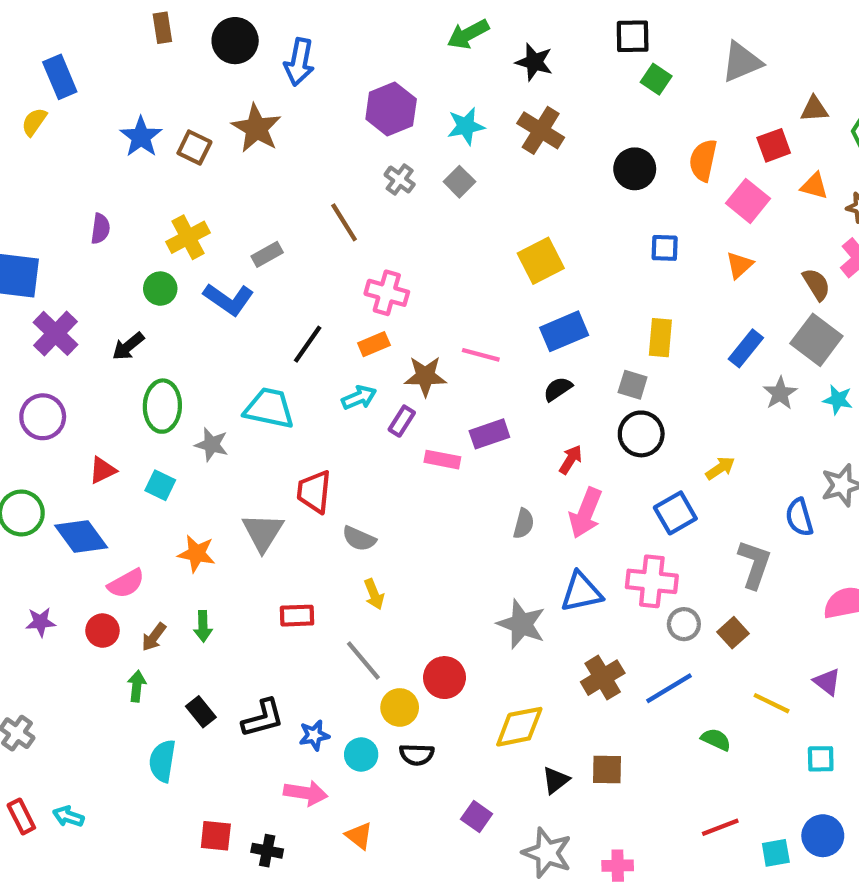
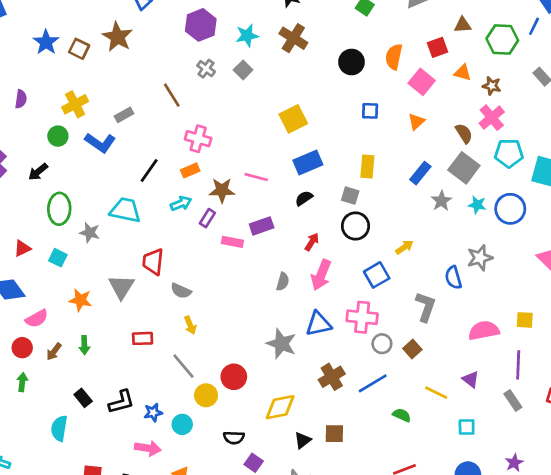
green arrow: (137, 686) -> (22, 382), moved
black semicircle: (417, 755) -> (234, 438), moved

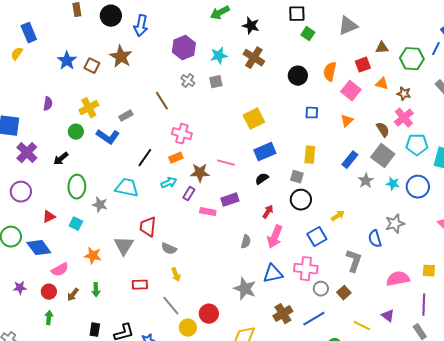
gray square: (243, 70) -> (216, 82), turned 32
black rectangle: (83, 398) -> (95, 330), turned 48

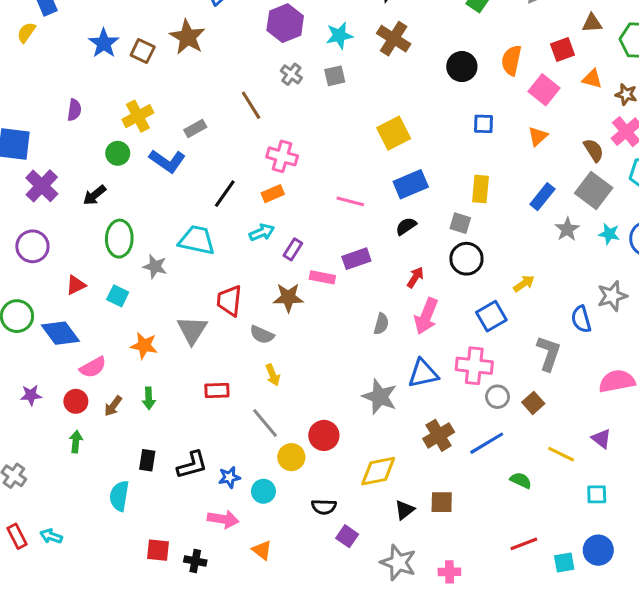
brown star: (200, 173) -> (288, 297), moved

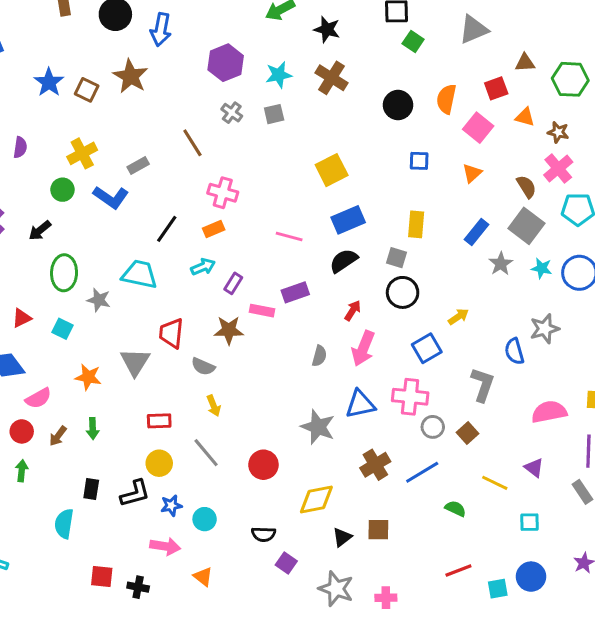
black semicircle: (406, 226) -> (344, 261), size x1.4
yellow circle: (291, 457) -> (159, 463), moved

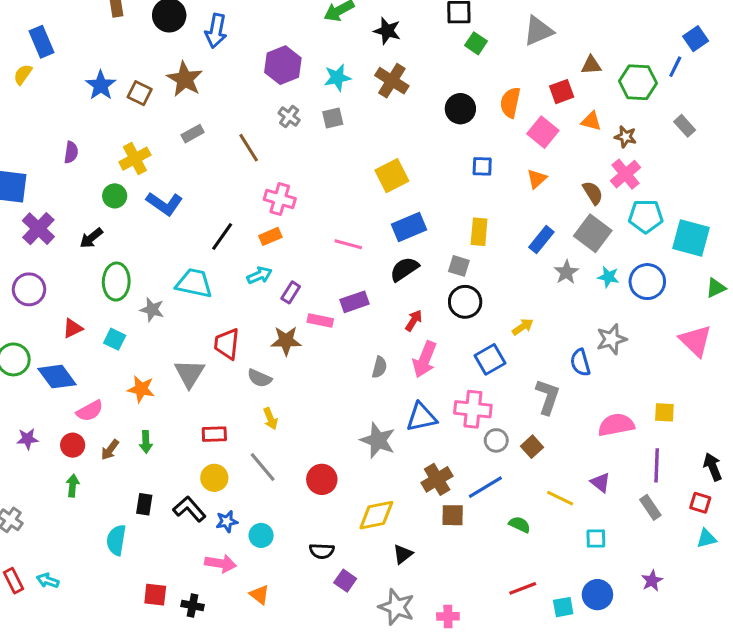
gray rectangle: (138, 165) -> (193, 134), moved
black L-shape: (135, 493) -> (189, 509), turned -116
brown square: (378, 530) -> (453, 515), moved

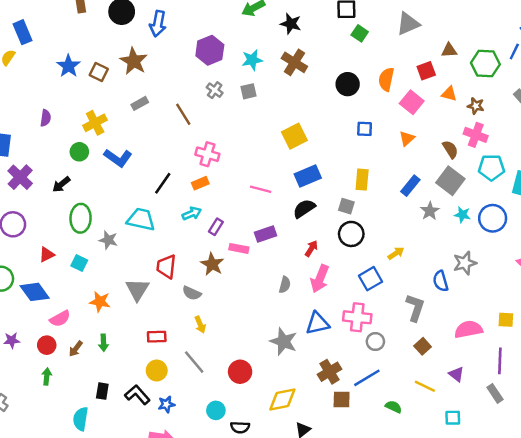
pink cross: (625, 174) -> (476, 135), turned -30
brown star: (286, 341) -> (212, 264), turned 30
brown square: (532, 447) -> (423, 346), moved
cyan circle: (261, 535) -> (216, 410), moved

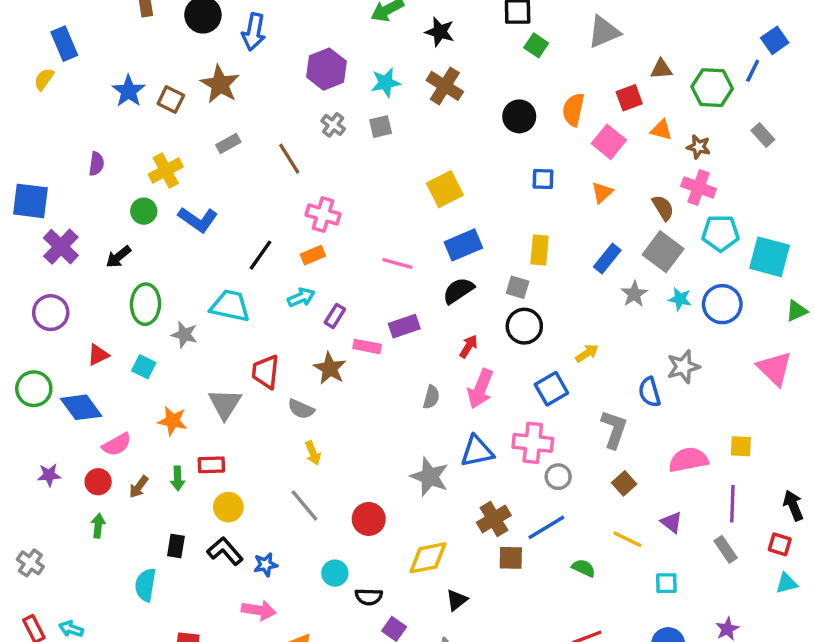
red rectangle: (157, 337) -> (211, 465), moved
yellow circle: (157, 371) -> (228, 507), moved

